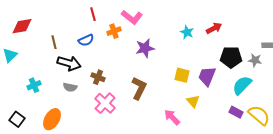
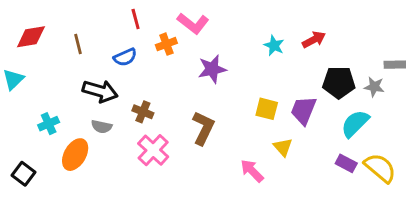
brown line: (54, 42) -> (78, 44), moved
orange ellipse: (52, 119) -> (75, 155), moved

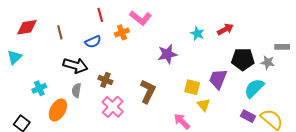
purple star: (212, 69) -> (167, 54), moved
yellow square: (267, 109) -> (192, 87), moved
gray semicircle: (102, 127) -> (76, 90), turned 88

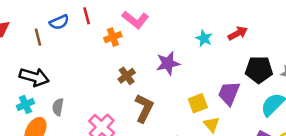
blue semicircle: (93, 42) -> (59, 22), moved
black arrow: (75, 66) -> (34, 77), moved
brown cross: (105, 80) -> (127, 76), moved, turned 32
yellow square: (192, 87) -> (198, 103), turned -35
cyan cross: (39, 88) -> (25, 105), moved

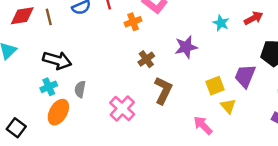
brown line: (38, 37) -> (49, 17), moved

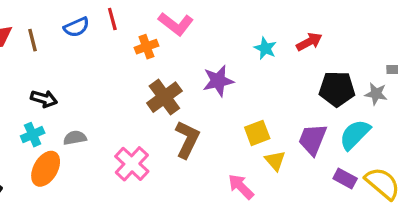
brown cross: (146, 59) -> (164, 97), size x1.5
black arrow: (57, 60) -> (44, 99), size x0.7
purple trapezoid: (245, 76) -> (313, 139), moved
gray semicircle: (80, 89) -> (75, 138), turned 70

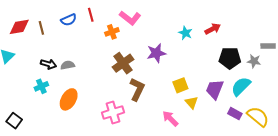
gray semicircle: (75, 138) -> (68, 65), moved
pink cross: (132, 164) -> (113, 113), moved, turned 30
orange ellipse: (46, 169) -> (69, 99), moved

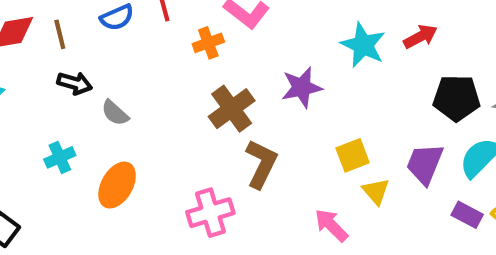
cyan star: (185, 33) -> (363, 45), size x1.5
black arrow: (48, 64) -> (75, 83), moved
gray semicircle: (68, 65) -> (115, 113), turned -128

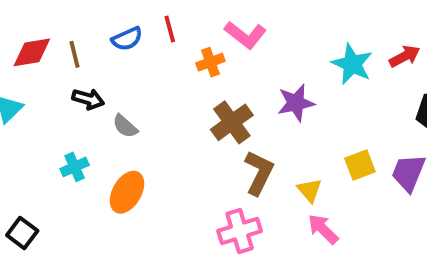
yellow square: (353, 155) -> (360, 165), moved
yellow triangle: (376, 191) -> (309, 190), moved
pink cross: (210, 213) -> (240, 231), moved

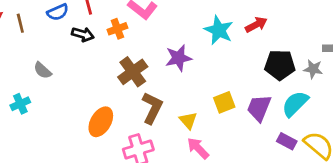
black arrow: (88, 99) -> (83, 34), moved
gray semicircle: (125, 126) -> (43, 70), moved
orange ellipse: (127, 192) -> (101, 122), moved

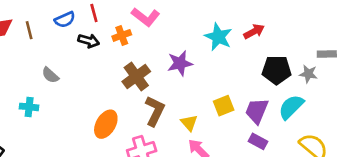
cyan cross: (20, 104) -> (29, 107), turned 30
purple rectangle: (287, 141) -> (258, 141), moved

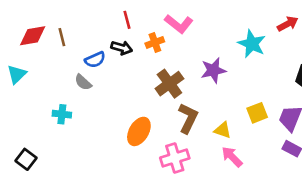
blue semicircle: (65, 20) -> (95, 60), moved
red arrow: (254, 32) -> (288, 24), moved
yellow triangle: (189, 123) -> (223, 130), turned -30

